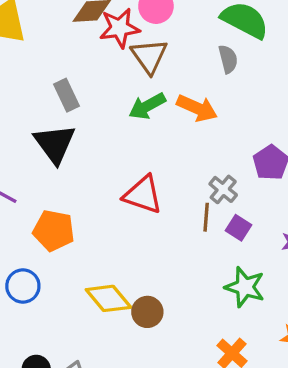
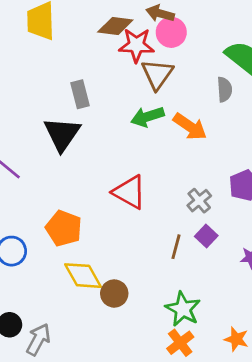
brown line: (206, 217) -> (176, 247), moved
orange pentagon: (54, 231) -> (64, 228), moved
green star: (245, 287) -> (183, 309), moved

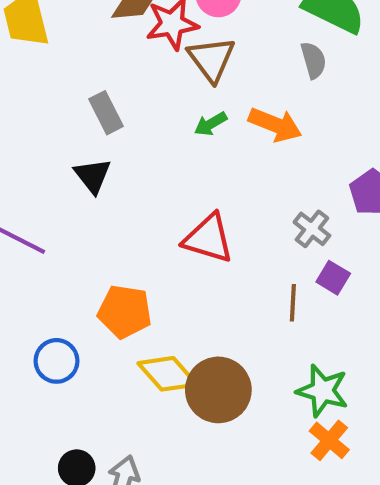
green arrow: (147, 117) -> (211, 124), size x0.7
black triangle: (62, 134) -> (93, 176), size x0.7
brown circle: (114, 294) -> (218, 390), size x1.6

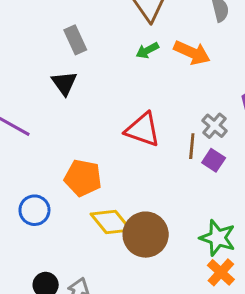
purple square: (333, 278) -> (214, 160), moved
brown line: (293, 303) -> (192, 146), moved

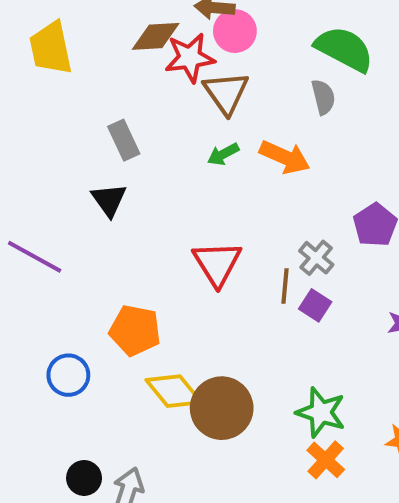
red triangle: (143, 130) -> (217, 263), turned 39

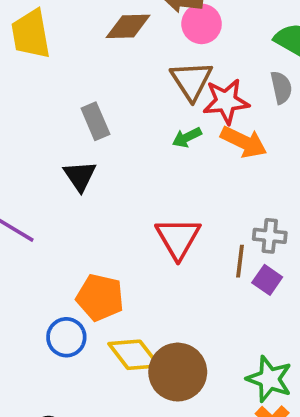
red star: (190, 58) -> (226, 101), moved
gray cross: (316, 258) -> (270, 236), turned -36
blue circle: (68, 375) -> (66, 337), moved

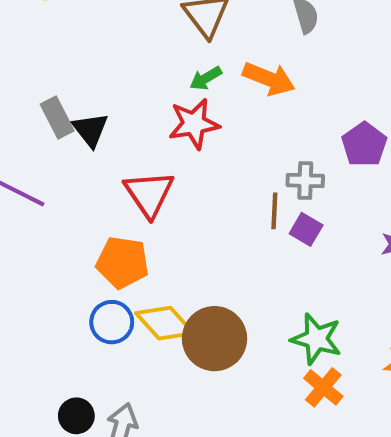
red star: (226, 101) -> (194, 124), moved
gray rectangle: (95, 121) -> (57, 117), moved
red triangle: (178, 238) -> (149, 194), moved
blue circle: (66, 337) -> (112, 322), moved

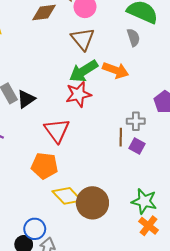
green arrow: (206, 78) -> (84, 71), size x1.8
black triangle: (90, 130) -> (26, 99), turned 36
blue circle: (112, 322) -> (35, 229), moved

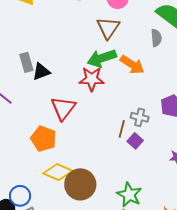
yellow diamond: (67, 196) -> (58, 172), turned -36

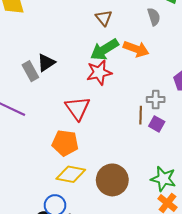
brown triangle: (108, 28) -> (104, 18), size x0.7
black triangle: (41, 72) -> (46, 63), moved
yellow diamond: (58, 172) -> (71, 174), moved

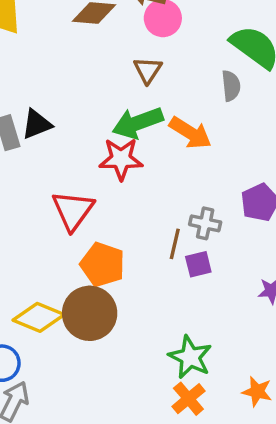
purple square: (157, 124) -> (198, 264), turned 35
orange pentagon: (65, 143) -> (103, 264), moved
brown circle: (112, 180) -> (90, 313), moved

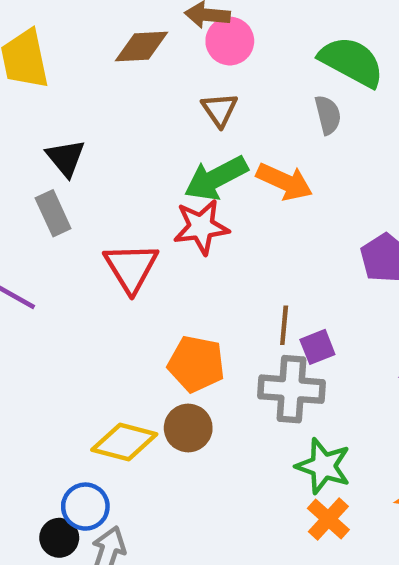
black triangle: (37, 124) -> (66, 158), moved, turned -40
red triangle: (73, 210) -> (131, 268), moved
gray cross: (205, 223) -> (291, 389), moved, size x1.6
brown circle: (90, 313) -> (188, 428), size x0.7

